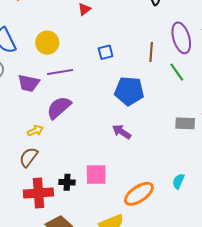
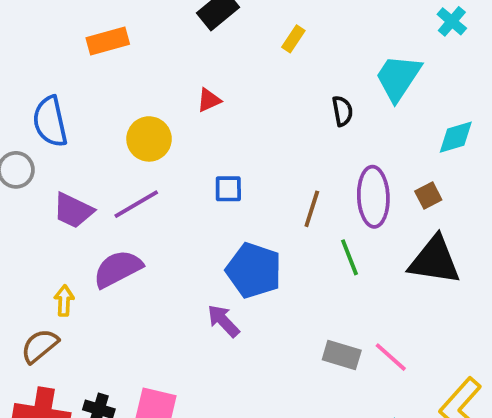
yellow circle: (47, 43) -> (149, 139), moved
purple line: (60, 72) -> (136, 204), turned -35
yellow arrow: (35, 131) -> (64, 301), turned -77
purple arrow: (122, 132) -> (223, 321), moved

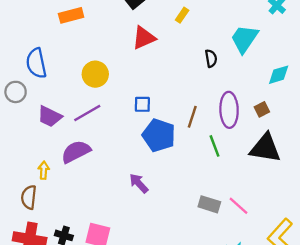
red triangle: (209, 100) -> (144, 38), moved, size x1.6
blue pentagon: (254, 270) -> (159, 135), moved
brown semicircle: (40, 346) -> (29, 197), turned -45

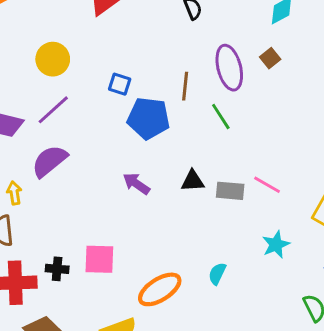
blue square: (142, 104) -> (120, 84), turned 30
black triangle: (265, 148) -> (193, 181), moved, size x0.6

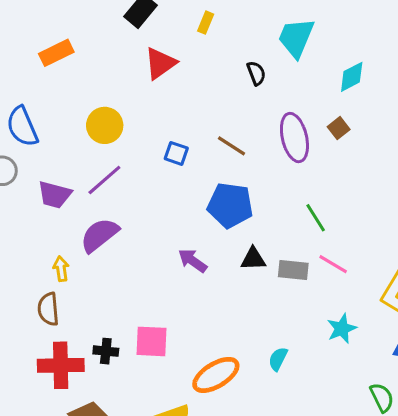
brown line: (185, 86) -> (231, 146), moved, turned -64
green line: (221, 117) -> (316, 218), moved
blue pentagon: (149, 118) -> (230, 205), moved

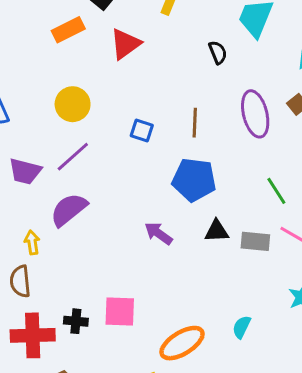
orange rectangle: (56, 53) -> (68, 30), moved
brown line: (231, 146) -> (195, 123), turned 60

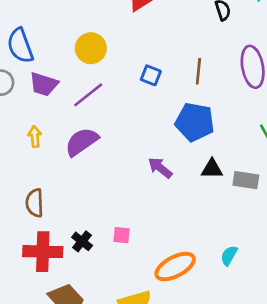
purple trapezoid: (25, 171) -> (44, 84), moved
yellow arrow: (32, 242) -> (35, 136), moved
pink square: (120, 312) -> (121, 235), size x0.6
black cross: (76, 321) -> (82, 241), turned 30

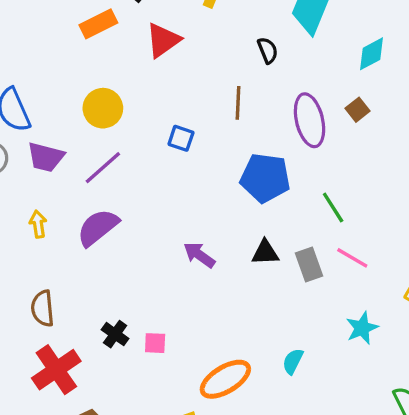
brown line: (198, 71) -> (238, 103), moved
blue pentagon: (195, 122) -> (265, 178), moved
gray rectangle: (246, 180) -> (309, 265), turned 65
black cross: (82, 241) -> (115, 334), moved
red cross: (43, 252) -> (56, 370), turned -33

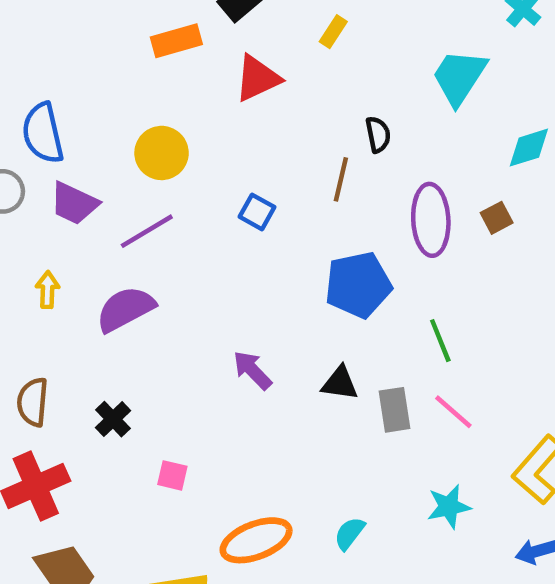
black semicircle: (268, 50) -> (378, 135), moved
blue pentagon: (265, 178) -> (358, 285), turned -30
black cross: (115, 334) -> (113, 419), moved

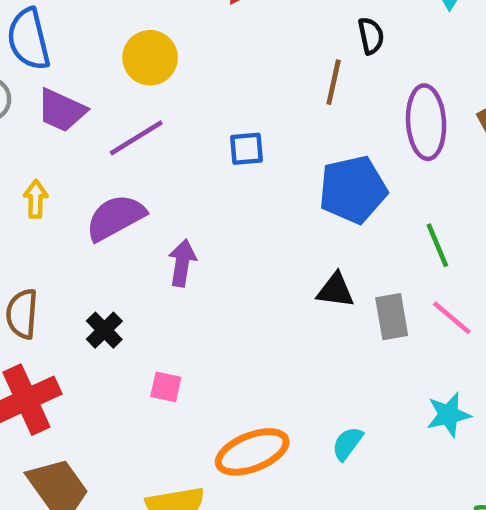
blue square: (257, 212) -> (247, 149), moved, turned -33
purple arrow: (252, 370) -> (182, 263), moved, turned 54

